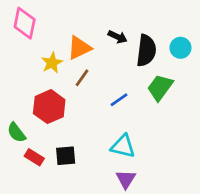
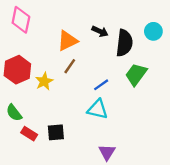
cyan circle: (180, 48) -> (153, 31), moved
yellow star: (52, 63) -> (44, 81), moved
red hexagon: (49, 107) -> (17, 70), moved
cyan triangle: (123, 146) -> (98, 109), moved

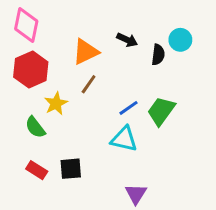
cyan circle: (153, 31) -> (180, 40), moved
black semicircle: (124, 43) -> (158, 55), size x0.6
red hexagon: (17, 70) -> (31, 69), moved
green trapezoid: (136, 74) -> (161, 111), moved
green semicircle: (14, 113) -> (35, 127), moved

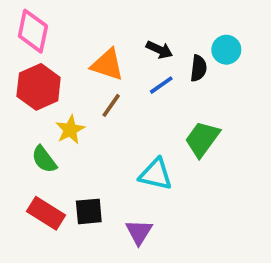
orange triangle: (86, 52) -> (107, 65), turned 44
blue line: (129, 108) -> (161, 85), moved
red rectangle: (37, 170) -> (46, 213), size x1.4
purple triangle: (136, 194) -> (139, 232), moved

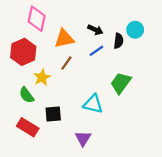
pink diamond: (33, 31) -> (37, 19), moved
orange triangle: (107, 65) -> (64, 39), turned -30
black square: (89, 211) -> (53, 114), moved

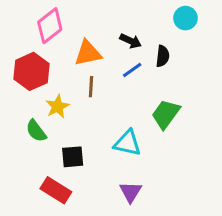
pink diamond: (37, 19) -> (50, 26), turned 40
cyan circle: (135, 30) -> (185, 18), moved
brown line: (66, 63) -> (91, 87), turned -32
red rectangle: (28, 127) -> (56, 190), moved
purple triangle: (83, 138) -> (131, 192), moved

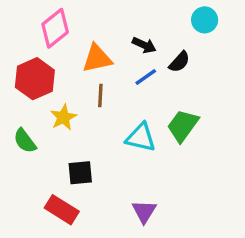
black semicircle: (163, 56) -> (179, 62), turned 35
green semicircle: (36, 131) -> (25, 141), moved
cyan triangle: (128, 143) -> (141, 137), moved

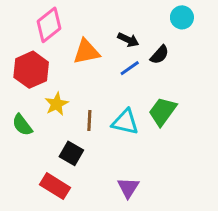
brown line: (100, 95) -> (89, 120), moved
black square: (80, 173) -> (71, 153), turned 35

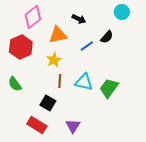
black arrow: (128, 40) -> (79, 19), moved
yellow star: (57, 104) -> (54, 60), moved
green trapezoid: (163, 111) -> (109, 88), moved
purple triangle: (128, 188) -> (73, 126), moved

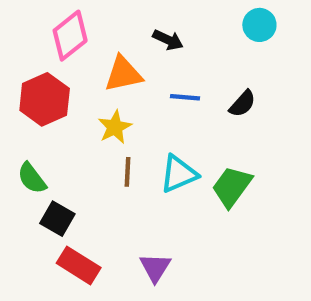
black semicircle: (107, 37) -> (242, 104), moved
blue line: (87, 46) -> (185, 97), turned 40
cyan triangle: (84, 82) -> (179, 174), turned -36
black square: (48, 103) -> (57, 219), moved

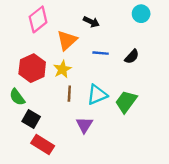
orange triangle: (123, 74) -> (67, 40), turned -30
red hexagon: (45, 99) -> (32, 68), moved
purple triangle: (155, 268) -> (84, 125), moved

